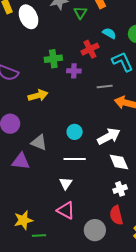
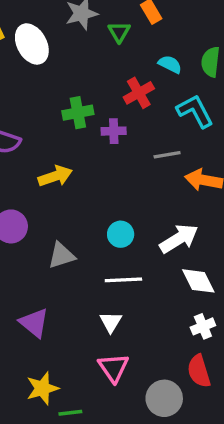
gray triangle: (39, 142) -> (61, 255), turned -36
purple triangle: (21, 161) -> (34, 323), moved, turned 36
pink triangle: (66, 210) -> (113, 368), turned 30

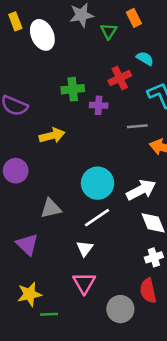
cyan circle: (121, 234) -> (98, 183), size x1.6
gray triangle: (61, 255) -> (51, 208), moved
white line: (123, 280) -> (97, 218), turned -36

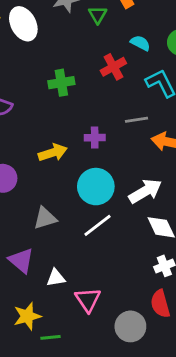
purple cross: (99, 105) -> (95, 138), moved
yellow arrow: (52, 136) -> (53, 153), moved
white triangle: (85, 248) -> (56, 278), moved, turned 48

